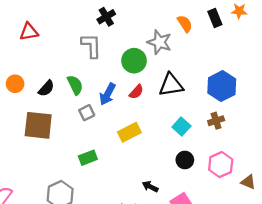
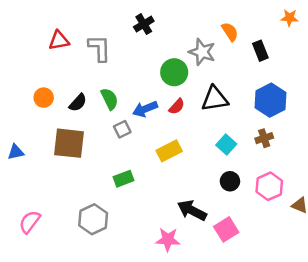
black rectangle: (215, 18) -> (260, 51), moved
gray L-shape: (91, 46) -> (99, 48), moved
blue arrow: (107, 94) -> (145, 109), turned 40
black arrow: (150, 187) -> (192, 210), size x1.6

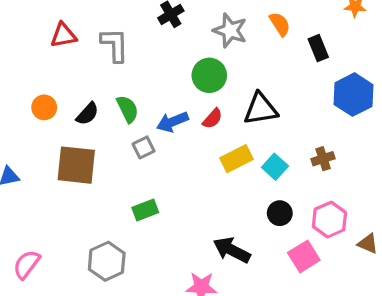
gray star: (202, 52) -> (230, 30), moved
blue hexagon: (271, 100) -> (354, 95), moved
yellow rectangle: (169, 151) -> (237, 159), moved
pink square: (226, 229) -> (304, 256), moved

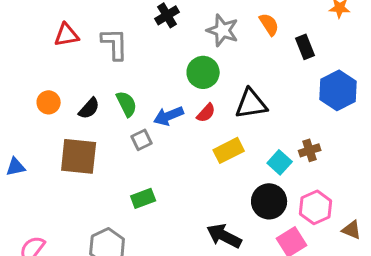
cyan square: (275, 167) -> (280, 162), moved
black circle: (280, 213) -> (269, 201), size x1.5

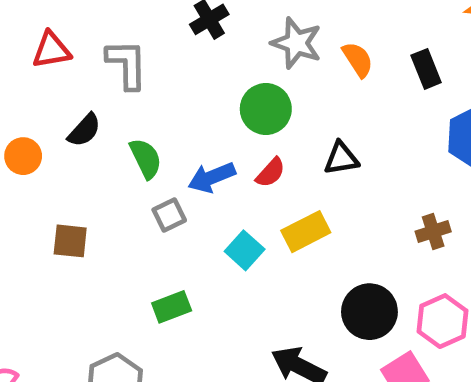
orange semicircle: (269, 24) -> (358, 59), moved
black triangle: (251, 104) -> (341, 158), size x0.7
black semicircle: (89, 108) -> (84, 130), moved
brown square: (79, 156) -> (70, 241), size x0.6
cyan square: (280, 162) -> (245, 250), moved

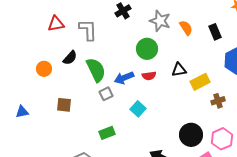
green semicircle: (146, 158) -> (96, 70), size x1.4
red semicircle: (271, 173) -> (149, 76), turned 40
yellow rectangle: (306, 232) -> (200, 82), moved

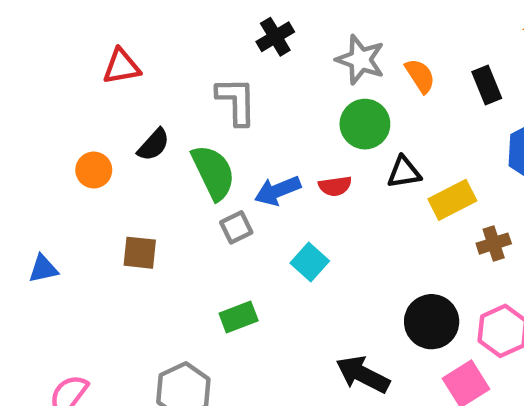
gray L-shape: (88, 30) -> (236, 101), moved
green circle: (147, 49) -> (365, 124), moved

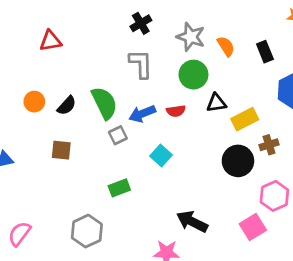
gray L-shape: (236, 101) -> (141, 64), moved
black semicircle: (154, 145) -> (67, 106), moved
black circle: (432, 322) -> (238, 161), moved

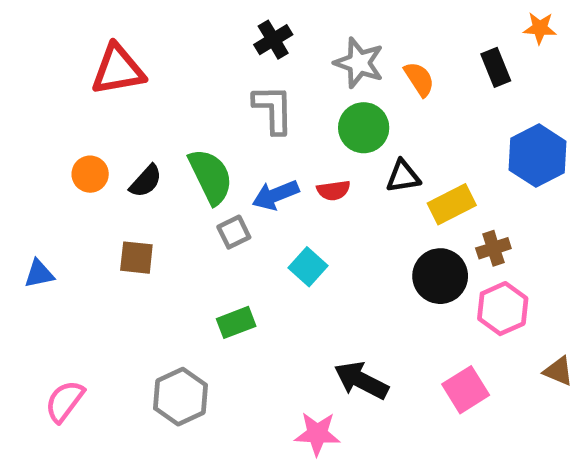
red triangle: (50, 41) -> (118, 70), size x1.4
black rectangle: (265, 52) -> (496, 67), moved
pink hexagon: (274, 196) -> (503, 309), moved

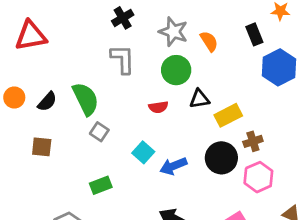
blue hexagon: (537, 156) -> (279, 67), moved
blue arrow: (276, 195) -> (173, 166), moved
gray square: (234, 232) -> (99, 132), turned -30

